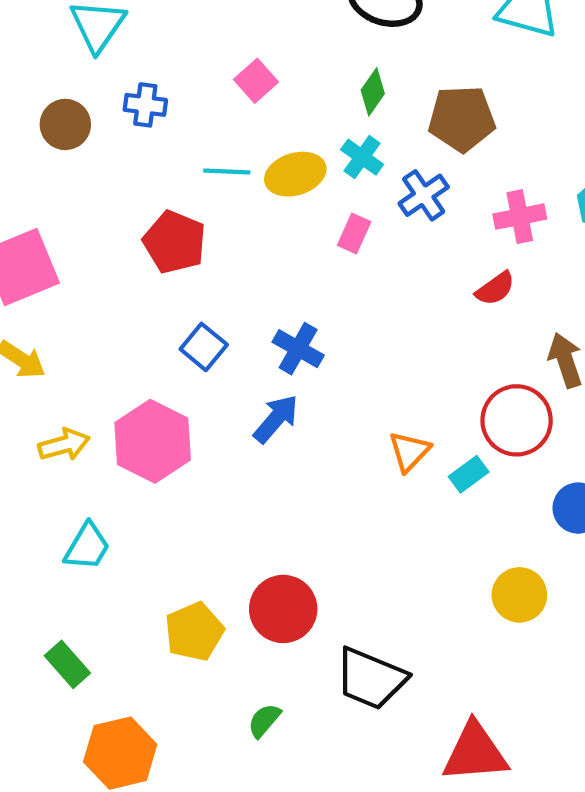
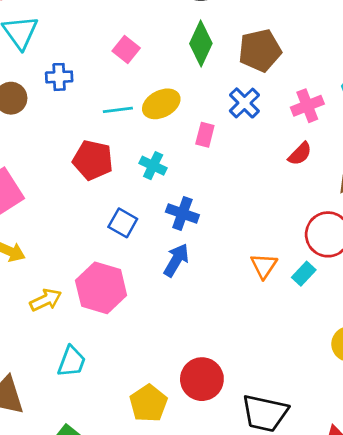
green diamond: (373, 92) -> (201, 43), size x1.5
cyan cross: (362, 157) -> (153, 166), moved

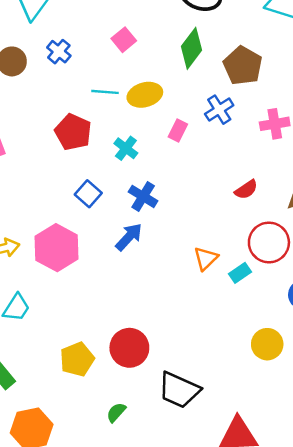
brown pentagon: (260, 50) -> (243, 66), turned 30
blue cross: (59, 77) -> (59, 52), turned 30
red semicircle: (300, 154) -> (246, 190), moved

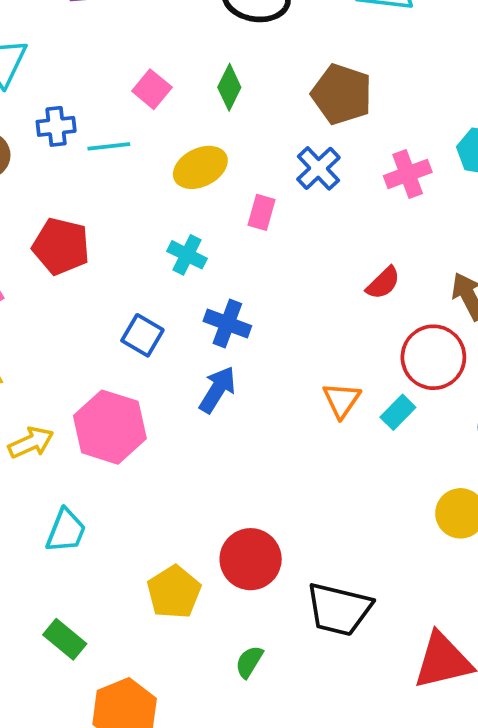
green diamond: (192, 48) -> (229, 87), moved, size x0.7
blue cross: (59, 52) -> (56, 126), turned -35
cyan line: (105, 92) -> (109, 146), moved
red pentagon: (73, 132) -> (61, 246), moved

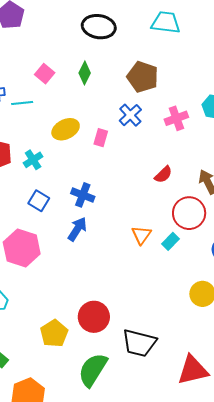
yellow ellipse: (200, 167) -> (66, 129), moved
cyan cross: (187, 255) -> (33, 160), moved, turned 30
green semicircle: (249, 662) -> (93, 370), size x2.0

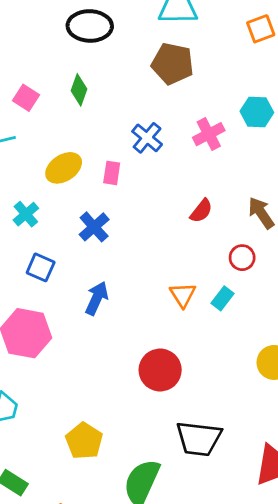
brown pentagon: (143, 77) -> (173, 64), moved
blue cross: (83, 195) -> (94, 227), moved, turned 35
red circle: (189, 213) -> (242, 258), size x0.6
red circle: (94, 317) -> (160, 370), moved

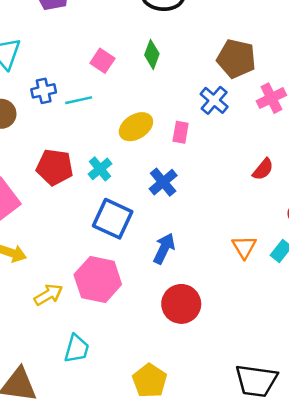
brown pentagon: (173, 64) -> (236, 59), moved
blue square: (41, 267) -> (113, 219), size x1.5
red circle: (160, 370) -> (181, 304), moved

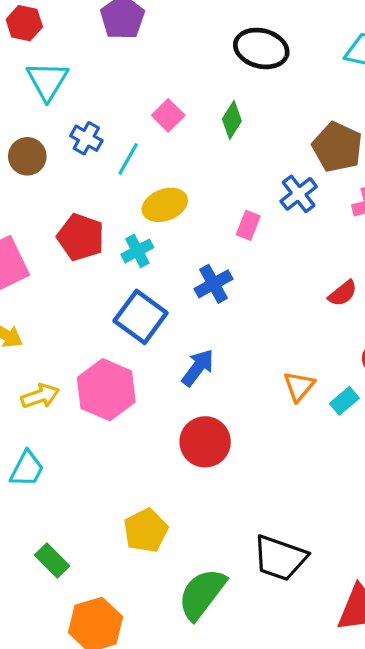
blue cross: (44, 91) -> (86, 138), turned 30
cyan line: (79, 100) -> (128, 159), turned -60
yellow ellipse: (136, 127) -> (165, 205), moved
cyan trapezoid: (77, 349) -> (27, 469), moved

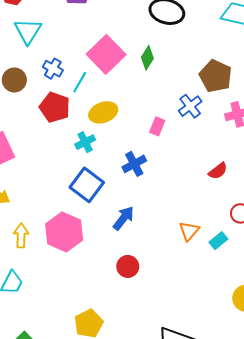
pink square: (168, 115) -> (106, 54), size x1.8
red pentagon: (81, 237) -> (55, 107), moved
yellow arrow: (40, 396) -> (21, 236), turned -70
red circle: (205, 442) -> (128, 266), size x0.7

